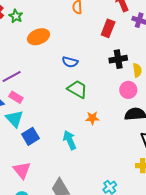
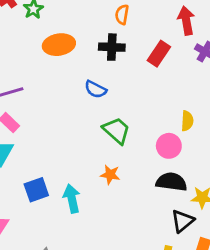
black cross: (118, 59) -> (112, 47), moved
green trapezoid: (77, 89) -> (117, 130), moved
blue square: (30, 136) -> (36, 190), moved

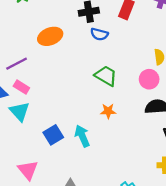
orange ellipse: (59, 45) -> (50, 36), moved
blue semicircle: (96, 89) -> (99, 34), moved

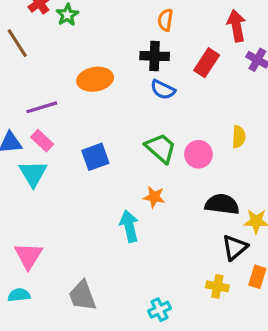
pink circle: (149, 79) -> (198, 154), moved
blue square: (53, 135) -> (95, 157), moved
cyan arrow: (82, 136) -> (129, 226), moved

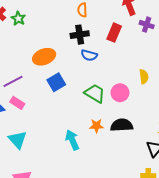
blue square: (95, 157) -> (56, 82), moved
cyan triangle: (33, 174) -> (17, 140), moved
black semicircle: (222, 204) -> (122, 125), moved
cyan arrow: (129, 226) -> (72, 140), moved

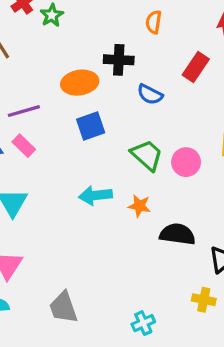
black cross: (80, 35) -> (119, 60), moved
black semicircle: (122, 125) -> (177, 234), moved
cyan arrow: (72, 140) -> (95, 195), moved, turned -84

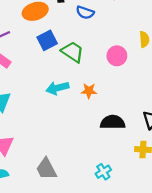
green trapezoid: (147, 155) -> (73, 52), moved
black semicircle: (177, 234) -> (113, 122), moved

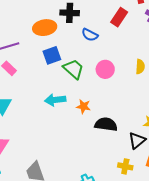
pink circle: (117, 56) -> (105, 69), moved
black semicircle: (113, 122) -> (106, 124), moved

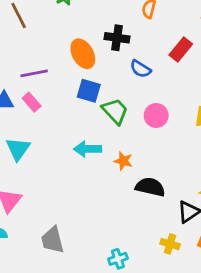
orange ellipse: (45, 28) -> (83, 54), turned 65
blue square: (52, 55) -> (89, 91), turned 30

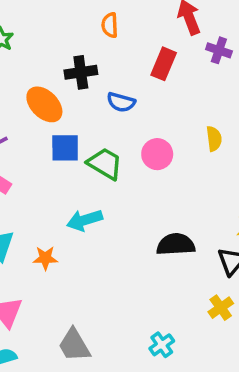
orange star: (123, 161) -> (45, 258), moved
yellow cross: (170, 244) -> (221, 308), turned -36

